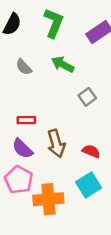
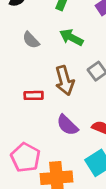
brown arrow: (56, 143) -> (65, 81), moved
purple semicircle: (22, 149) -> (67, 125), moved

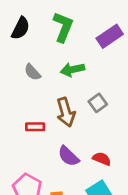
green arrow: (71, 37) -> (72, 70), turned -40

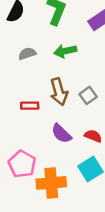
gray semicircle: (32, 72) -> (27, 54), turned 114
gray square: (98, 103) -> (88, 95), moved

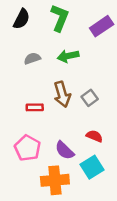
purple semicircle: (61, 133) -> (65, 150), moved
pink pentagon: (22, 164) -> (27, 148), moved

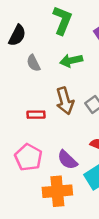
black semicircle: (22, 19) -> (17, 35), moved
gray semicircle: (32, 58) -> (33, 63), turned -98

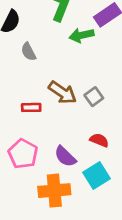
green arrow: (71, 61) -> (82, 35), moved
brown arrow: (65, 101) -> (62, 93), turned -40

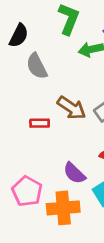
gray semicircle: (28, 52) -> (37, 66), size x1.4
pink pentagon: (23, 154) -> (27, 191), moved

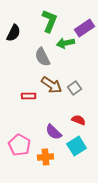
gray semicircle: (37, 66) -> (43, 57), moved
orange cross: (63, 208) -> (46, 157), size x0.7

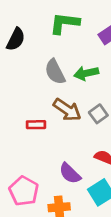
green L-shape: (50, 21) -> (64, 23), turned -105
green arrow: (66, 43) -> (86, 73), moved

